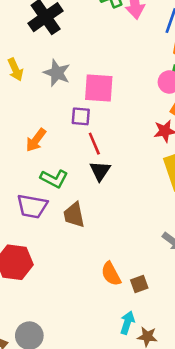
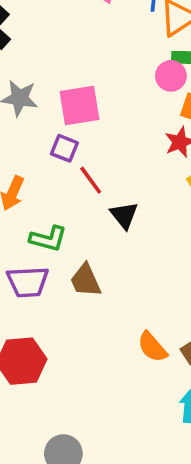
purple square: (81, 116) -> (64, 148), turned 30
black triangle: (100, 171) -> (124, 215), moved

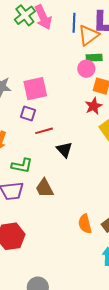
red line: (91, 180) -> (44, 131), turned -66
orange semicircle: (152, 347) -> (85, 224), turned 30

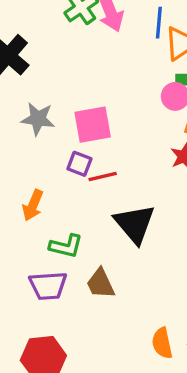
red line: (44, 131) -> (103, 177), moved
black triangle: (64, 150) -> (135, 224), size x1.6

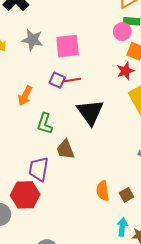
purple square: (79, 164) -> (57, 80), moved
green L-shape: (66, 246) -> (45, 124), turned 90
purple trapezoid: (48, 286) -> (39, 169), moved, turned 100

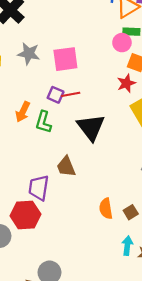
green L-shape: (45, 124) -> (43, 122), moved

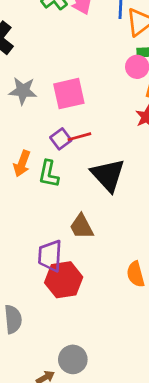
purple square: (56, 95) -> (61, 139), turned 35
red hexagon: (25, 215) -> (64, 280), moved

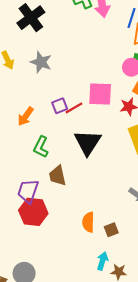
pink square: (69, 94) -> (100, 94), moved
red line: (79, 137) -> (74, 108), turned -30
green L-shape: (49, 174) -> (41, 147), moved

